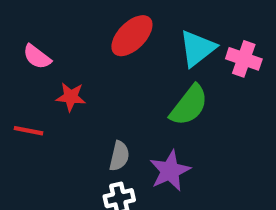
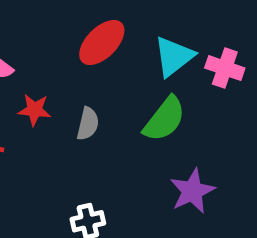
gray semicircle: (119, 156) -> (88, 124), moved
purple star: (170, 171) -> (192, 191), moved

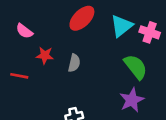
green semicircle: (164, 119) -> (136, 67), moved, turned -76

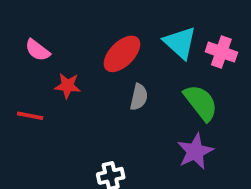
red ellipse: (82, 18) -> (122, 54), moved
cyan triangle: (122, 26) -> (180, 43), turned -40
gray semicircle: (74, 63) -> (139, 97), moved

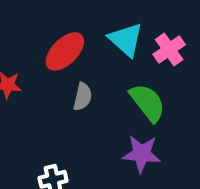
pink cross: (221, 52) -> (169, 49), turned 36
purple star: (195, 151) -> (142, 154), turned 30

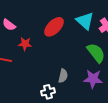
gray semicircle: (83, 97) -> (63, 76), moved

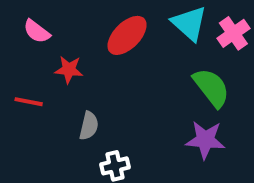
gray semicircle: (63, 76) -> (89, 126), moved

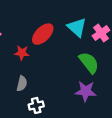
red star: (69, 70) -> (22, 53), moved

